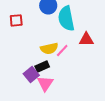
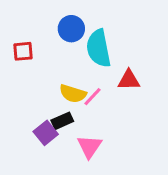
yellow semicircle: (49, 48) -> (73, 94), turned 30
pink triangle: (45, 83) -> (89, 146), moved

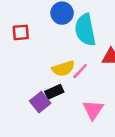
yellow semicircle: (73, 94) -> (63, 69), turned -35
pink triangle: (89, 146) -> (93, 110), moved

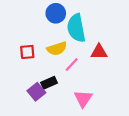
red square: (21, 32) -> (27, 52), moved
yellow semicircle: (63, 69) -> (57, 49), moved

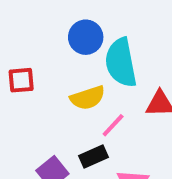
red square: (27, 52) -> (21, 80), moved
black rectangle: (49, 83) -> (93, 157), moved

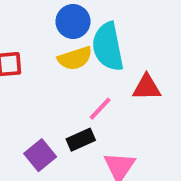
yellow semicircle: (88, 98) -> (75, 58), moved

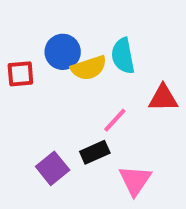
blue circle: (73, 21) -> (63, 52), moved
cyan semicircle: (108, 47) -> (123, 56), size x0.7

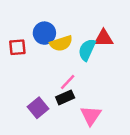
cyan semicircle: (123, 56) -> (87, 50), moved, turned 35
red triangle: (163, 98) -> (104, 38), moved
pink line: (115, 120) -> (68, 82), moved

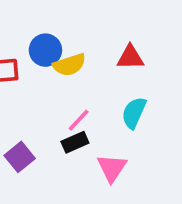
cyan semicircle: (87, 50) -> (134, 113), moved
purple square: (38, 108) -> (20, 157), moved

